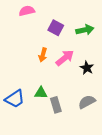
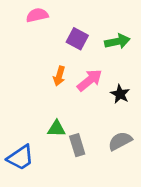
blue trapezoid: (15, 99) -> (20, 158), moved

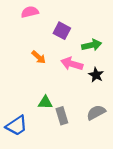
green arrow: (117, 41) -> (92, 45), moved
orange arrow: (59, 76) -> (39, 57), moved, turned -64
pink arrow: (90, 80) -> (72, 64), turned -125

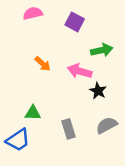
purple square: (62, 31) -> (75, 22), moved
black star: (96, 75) -> (98, 91), moved
green triangle: (45, 102) -> (33, 113), moved

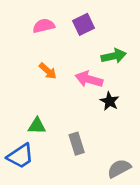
pink semicircle: (33, 13) -> (44, 26), moved
purple square: (75, 22) -> (83, 24), turned 36
gray semicircle: (107, 125) -> (119, 168), moved

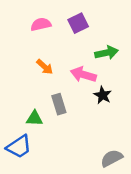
gray rectangle: (77, 144) -> (59, 104), moved

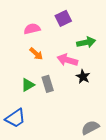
pink semicircle: (41, 24) -> (32, 29), moved
green triangle: (34, 118) -> (28, 85), moved, turned -32

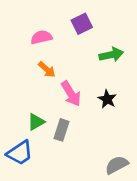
pink arrow: (67, 60) -> (71, 94), moved, turned -138
gray rectangle: (48, 84) -> (62, 130), moved, turned 35
green triangle: (28, 85) -> (36, 122), moved

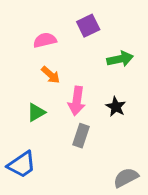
pink arrow: (71, 94) -> (77, 101), turned 40
green triangle: (36, 122) -> (36, 112), moved
gray rectangle: (62, 130) -> (81, 136), moved

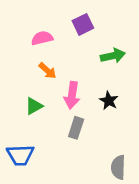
blue trapezoid: (22, 165) -> (20, 155), turned 32
gray semicircle: (126, 178) -> (118, 167), turned -60

